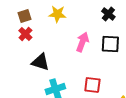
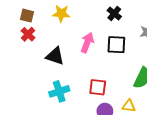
brown square: (24, 16) -> (27, 16), turned 32
black triangle: (40, 62) -> (55, 56), moved

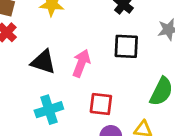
pink arrow: (87, 43) -> (81, 63), moved

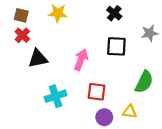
black triangle: (43, 62) -> (38, 59), moved, turned -30

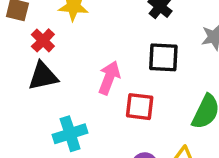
red cross: (22, 35) -> (43, 40), moved
red square: (97, 92) -> (140, 107), moved

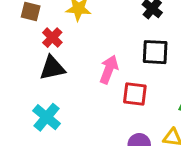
cyan cross: (70, 134) -> (47, 117), moved, turned -32

